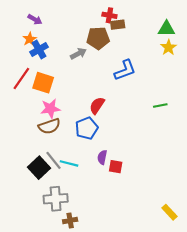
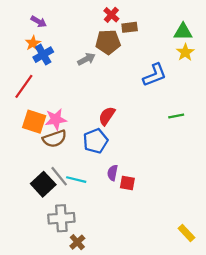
red cross: (109, 15) -> (111, 15), moved, turned 32
blue L-shape: (125, 70) -> (155, 75), moved
orange square: (43, 83) -> (34, 122), moved
brown cross: (70, 221) -> (77, 242), turned -32

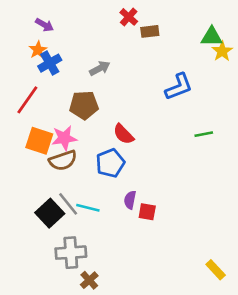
brown pentagon: (108, 42) -> (84, 105), moved
yellow star: (185, 52) -> (222, 51), moved
red semicircle: (107, 116) -> (123, 134), turned -78

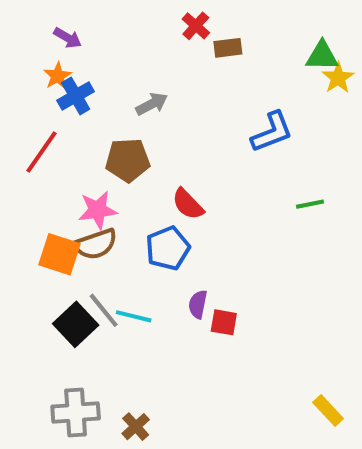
orange square: (39, 141) -> (60, 254), moved
gray cross: (71, 253) -> (76, 412), moved

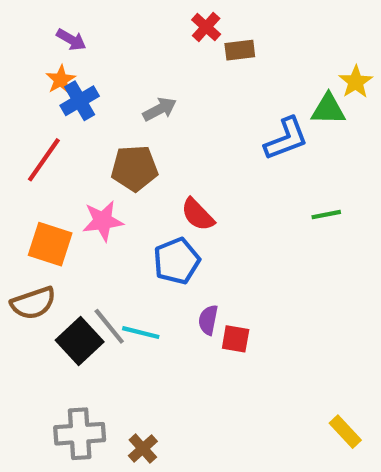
green triangle: (322, 56) -> (328, 109), moved
brown semicircle: (96, 244) -> (33, 303), moved
orange square: (60, 254) -> (50, 244), moved

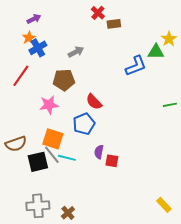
purple arrow: (71, 40) -> (34, 19), turned -56
green line: (326, 215) -> (170, 105), moved
orange square: (50, 244) -> (53, 139), moved
black square: (80, 341) -> (38, 162), turned 30

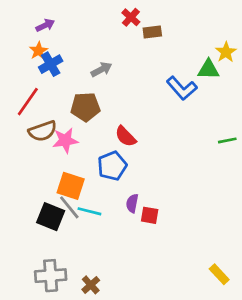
blue L-shape: (136, 66) -> (182, 88), turned 70
brown semicircle: (16, 144) -> (43, 131), moved
black square: (38, 162) -> (51, 217), turned 35

